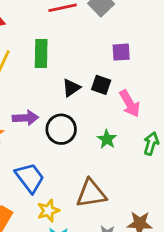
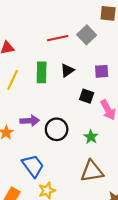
black triangle: (71, 88) -> (67, 70), moved
brown triangle: (91, 193) -> (92, 171), moved

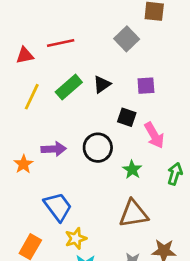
red line: (58, 38) -> (61, 43), moved
green rectangle: (42, 72) -> (69, 87), turned 48
black circle: (57, 129) -> (98, 148), moved

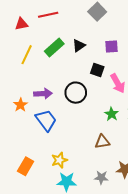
green star: (132, 170) -> (112, 114), moved
blue trapezoid: (58, 207) -> (46, 120), moved
brown triangle: (134, 214) -> (102, 142), size x0.7

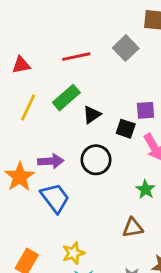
red line: (48, 15) -> (76, 57), moved
black triangle: (79, 45) -> (92, 115), moved
purple square: (112, 47) -> (146, 110), moved
orange star: (20, 105) -> (20, 177), size x1.5

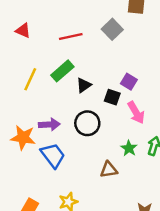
red triangle: (21, 65) -> (23, 31), moved, turned 35
purple square: (146, 110) -> (129, 82), turned 35
orange star: (20, 177) -> (23, 138), turned -30
brown triangle: (133, 228) -> (109, 170), moved

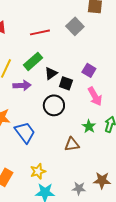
black square: (112, 97) -> (66, 83), moved
purple arrow: (49, 124) -> (22, 85), moved

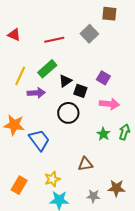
pink arrow: (95, 96) -> (109, 104), turned -54
brown triangle: (72, 144) -> (85, 164), moved

